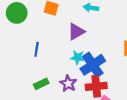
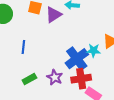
purple triangle: (76, 32) -> (54, 15), moved
cyan star: (78, 57) -> (93, 50), moved

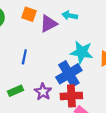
blue line: (23, 47) -> (24, 57), moved
cyan star: (93, 50) -> (82, 52), moved, size x1.5

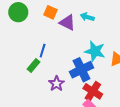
purple triangle: (49, 24) -> (67, 22), turned 48
green rectangle: (15, 91) -> (34, 66), moved, turned -32
red cross: (71, 96) -> (93, 91), moved, turned 30

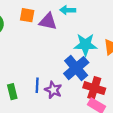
blue line: (43, 51) -> (37, 85), moved
green rectangle: (34, 66) -> (12, 92), moved, turned -40

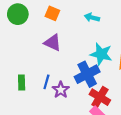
purple triangle: (48, 21) -> (53, 43), moved

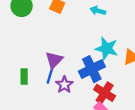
purple triangle: (53, 43) -> (54, 60), moved, turned 48

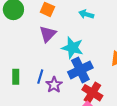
cyan star: (107, 49) -> (72, 48), moved
purple triangle: (54, 60) -> (48, 34), moved

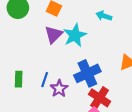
cyan arrow: (86, 14) -> (104, 16), moved
cyan star: (72, 48) -> (75, 35), moved, turned 30

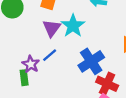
blue line: (45, 80) -> (50, 55), moved, turned 40
purple star: (59, 88) -> (31, 64), moved

